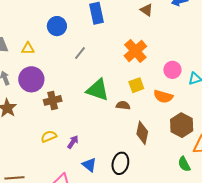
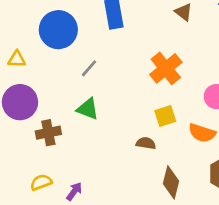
blue circle: (57, 26) -> (58, 30), size x1.4
green triangle: (98, 90) -> (88, 109), moved, size x0.7

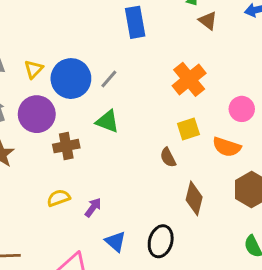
blue circle: (58, 30) -> (71, 79), moved
yellow triangle: (17, 59) -> (34, 69), turned -48
brown semicircle: (146, 143) -> (168, 157), turned -126

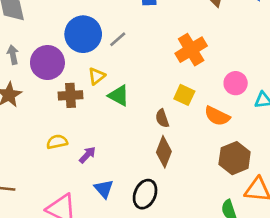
yellow triangle: (34, 69) -> (97, 76), moved
green triangle: (107, 121) -> (119, 96), moved
yellow square: (188, 129) -> (184, 95), turned 35
brown diamond: (194, 198) -> (164, 152), moved

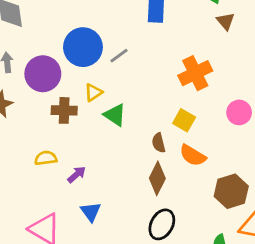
orange semicircle: (217, 116) -> (193, 155), moved
black ellipse: (145, 194) -> (162, 224), moved

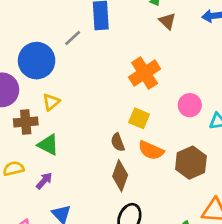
gray line: (119, 56) -> (73, 38), moved
green triangle: (115, 115) -> (48, 145), moved
brown hexagon: (231, 191) -> (191, 163), moved

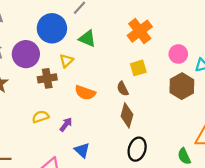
yellow square: (139, 118) -> (138, 68), turned -35
green triangle: (48, 145) -> (87, 38), moved
orange semicircle: (151, 150) -> (85, 93), moved
brown hexagon: (191, 163) -> (182, 86), moved

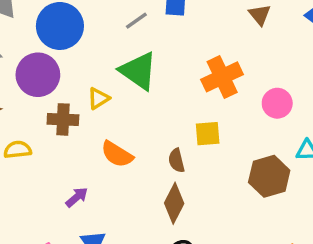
blue circle: (52, 28) -> (60, 26), moved
green triangle: (87, 38) -> (138, 71), size x1.4
pink circle: (178, 54) -> (277, 103), moved
yellow semicircle: (41, 117) -> (18, 150), moved

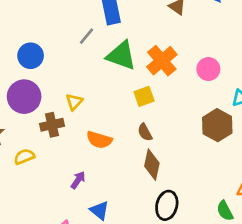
blue circle: (60, 26) -> (31, 56), size x0.7
green triangle: (138, 71) -> (121, 55), moved
yellow square: (208, 134) -> (144, 96), moved

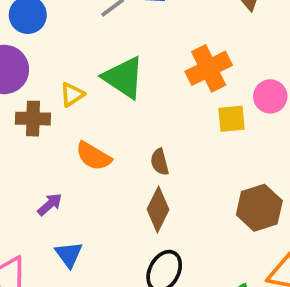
green triangle: (121, 55) -> (124, 78), moved
yellow square: (144, 96) -> (231, 119), moved
brown hexagon: (217, 125) -> (259, 208), moved

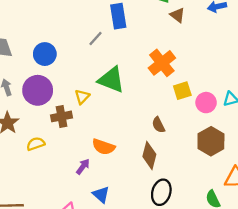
pink circle: (270, 96) -> (206, 103), moved
orange semicircle: (94, 156) -> (104, 147), moved
brown semicircle: (160, 162) -> (158, 125), moved

